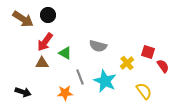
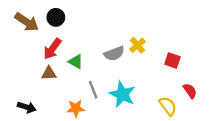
gray semicircle: (98, 46) -> (114, 54), turned -36
yellow cross: (127, 63) -> (137, 45), moved
red semicircle: (163, 66) -> (190, 91), moved

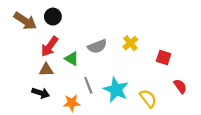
gray semicircle: (114, 54) -> (97, 46), moved
yellow semicircle: (168, 106) -> (148, 98), moved
black arrow: (27, 107) -> (41, 93), moved

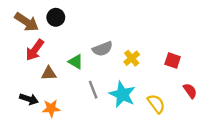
yellow cross: (130, 43) -> (132, 58), moved
red arrow: (50, 46) -> (35, 50), moved
black arrow: (41, 93) -> (29, 99), moved
orange star: (72, 103) -> (51, 108), moved

